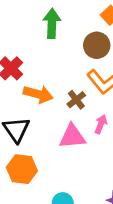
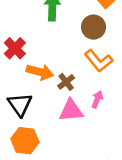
brown cross: (76, 100) -> (66, 82), moved

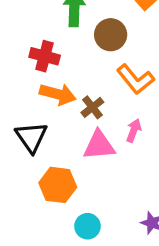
brown circle: (94, 27) -> (111, 35), moved
red cross: (15, 48) -> (45, 56), moved, turned -30
orange hexagon: (25, 141) -> (58, 185), moved

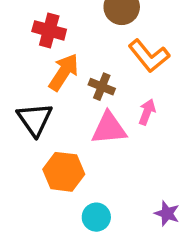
orange arrow: (58, 94) -> (64, 72), turned -72
brown cross: (92, 107) -> (102, 87), turned -30

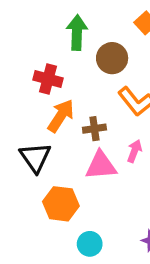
brown cross: (102, 87) -> (94, 129), turned -30

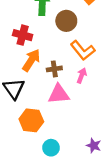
pink arrow: (134, 151) -> (82, 76), moved

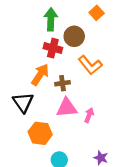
red cross: (23, 35) -> (53, 48), moved
pink arrow: (82, 76) -> (89, 115), moved

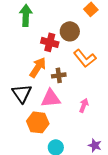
green arrow: (51, 19) -> (26, 15), moved
pink triangle: (67, 108) -> (51, 98), moved

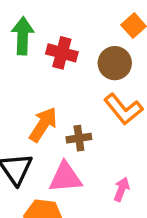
brown circle: (70, 31) -> (115, 63), moved
red cross: (50, 42) -> (62, 53), moved

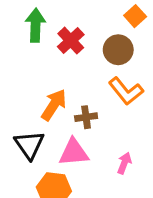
red cross: (62, 53) -> (71, 41), turned 32

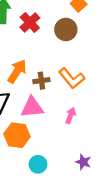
orange L-shape: (126, 91) -> (72, 78), moved

